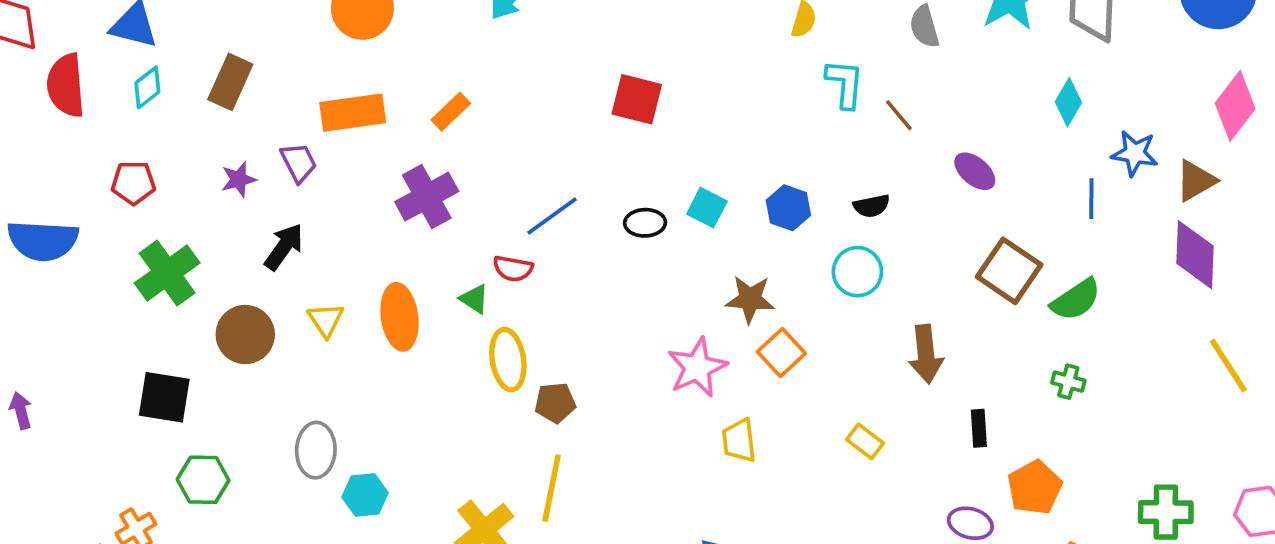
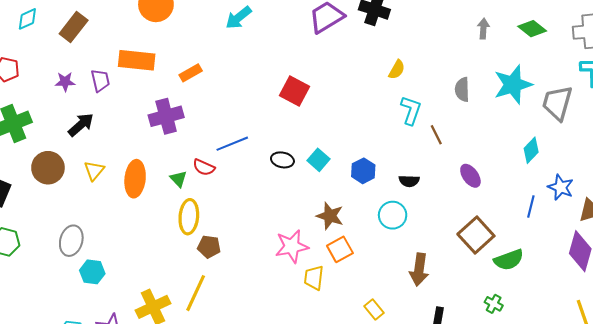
yellow trapezoid: (739, 441) -> (314, 278), moved

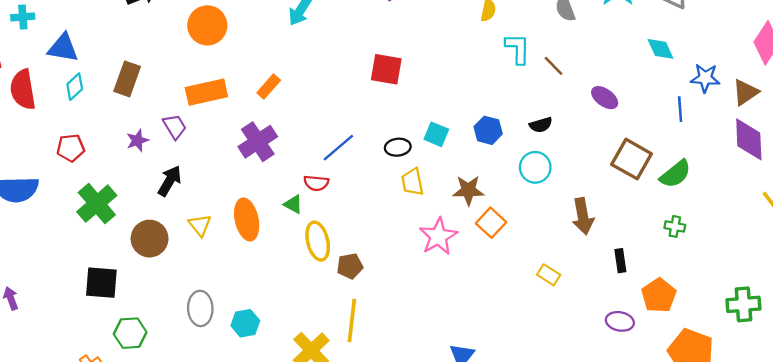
cyan diamond: (531, 150) -> (660, 49), turned -50
cyan hexagon: (92, 272) -> (245, 323), moved
yellow trapezoid: (314, 278) -> (412, 182), moved

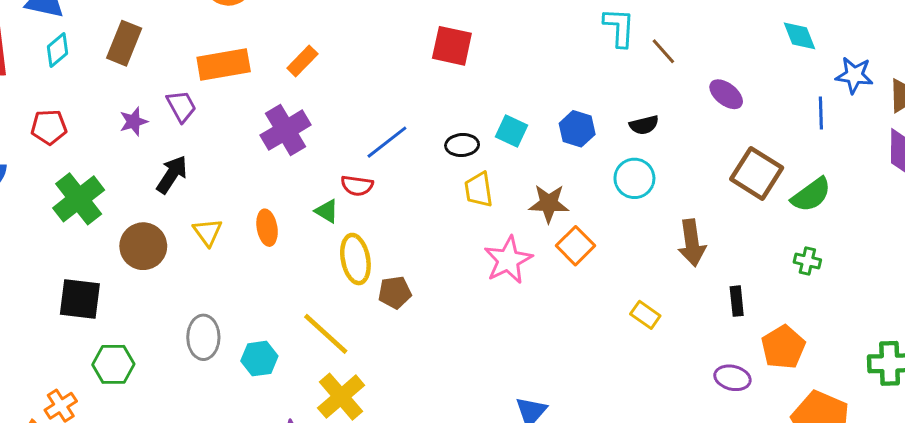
orange ellipse: (247, 219) -> (267, 228), size x0.7
yellow line: (352, 321) -> (326, 334), moved, turned -57

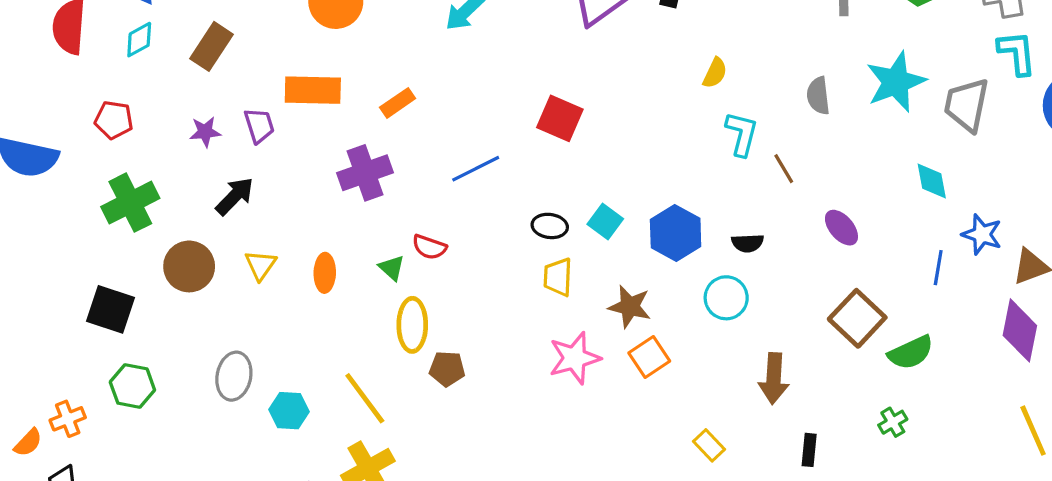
blue hexagon: (577, 129) -> (676, 233), size x1.4
blue line: (387, 142) -> (476, 169), moved
green cross: (807, 261) -> (893, 422), turned 35

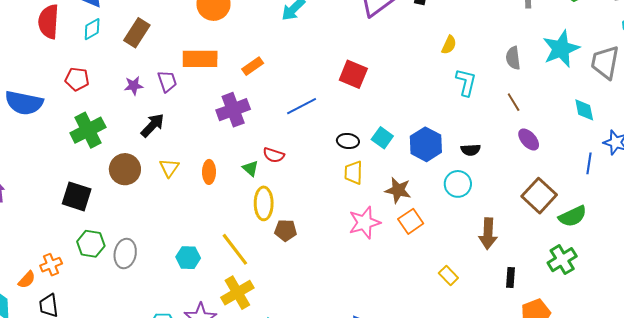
brown line: (784, 169) -> (514, 102), moved
gray ellipse: (234, 376) -> (125, 254), moved
green cross: (893, 422) -> (562, 260), size x1.6

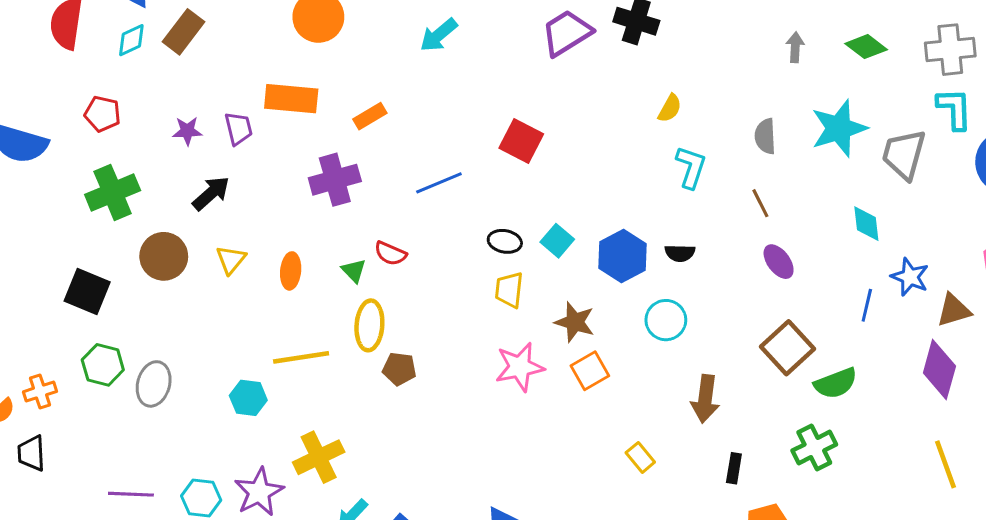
brown rectangle: (137, 33) -> (184, 32), moved
black semicircle: (471, 150) -> (680, 253), moved
yellow line: (235, 249) -> (301, 357), moved, turned -66

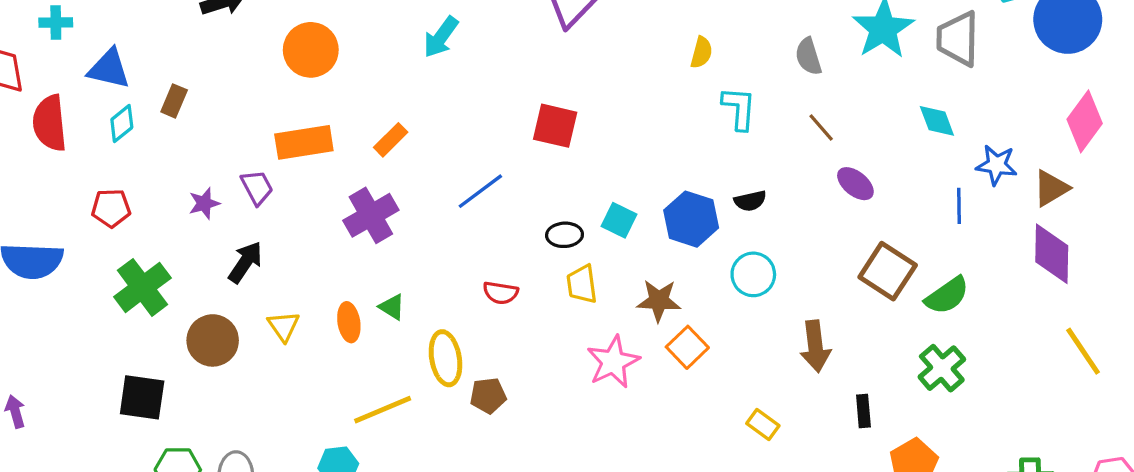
brown rectangle: (184, 32) -> (174, 101), size x0.7
red semicircle: (390, 253) -> (501, 293), moved
green triangle: (354, 271) -> (392, 307), moved

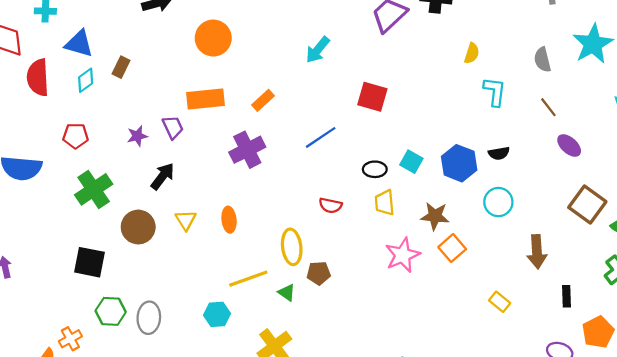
cyan arrow: (441, 37) -> (318, 50), moved
green triangle: (392, 307) -> (287, 293), moved

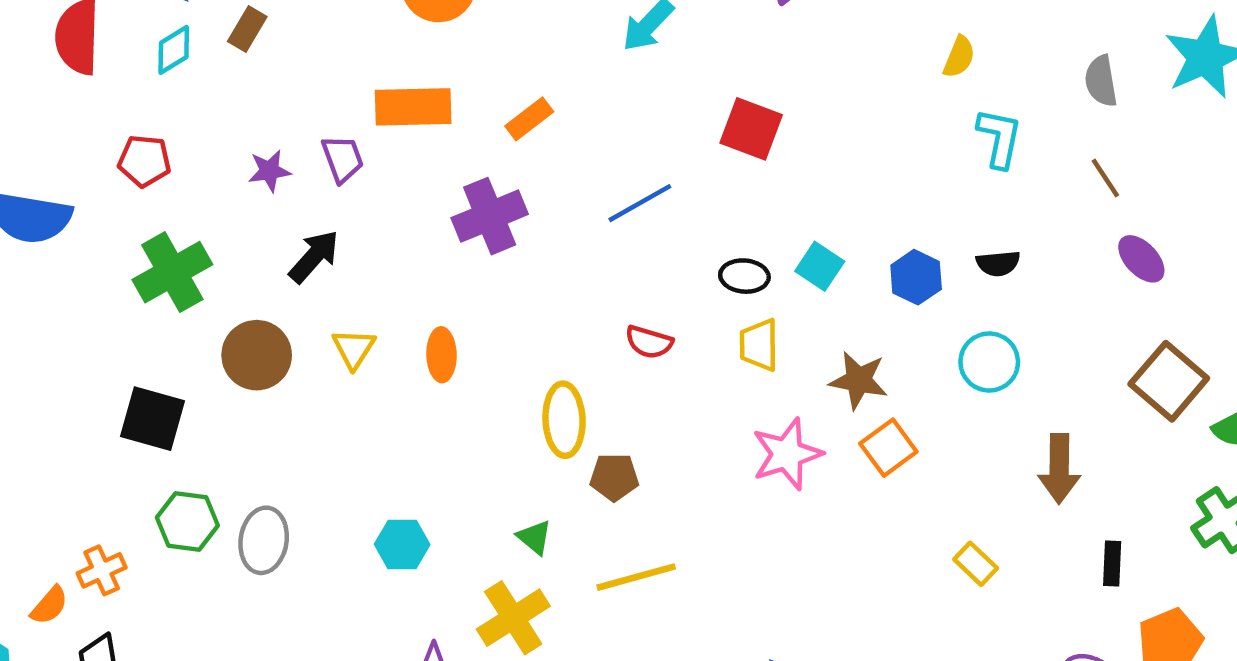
blue hexagon: (459, 163) -> (916, 277), size x0.7
yellow line: (248, 279) -> (636, 577), moved
green triangle: (287, 293) -> (534, 537), moved

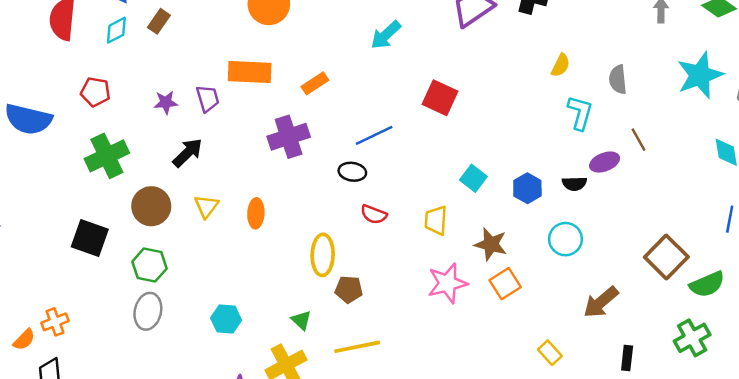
gray semicircle: (1101, 81) -> (618, 79), moved
purple ellipse: (1141, 259) -> (605, 162), moved, turned -72
black ellipse: (744, 276) -> (352, 172), moved
brown arrow: (1059, 469) -> (601, 302), turned 45
green hexagon: (187, 521) -> (149, 265), moved

